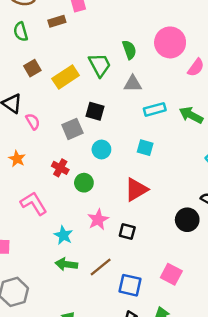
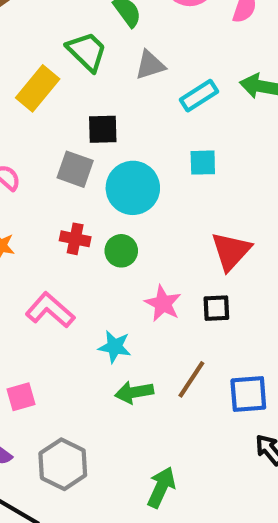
gray square: (72, 129) -> (75, 169), turned -30
cyan circle: (101, 149) -> (133, 188), size x1.6
red triangle: (136, 190) -> (231, 251), moved

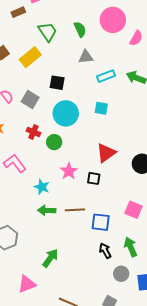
green trapezoid: (87, 51) -> (48, 32), moved
gray square: (75, 169) -> (30, 100), moved
brown line: (191, 379) -> (75, 210), turned 42

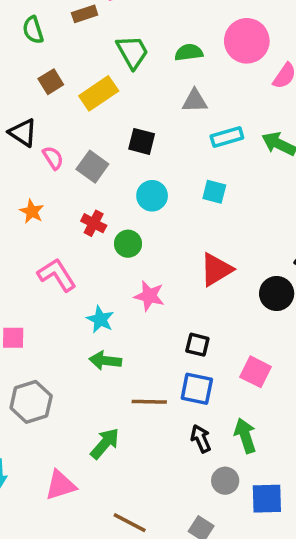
green semicircle: (80, 29) -> (189, 52), turned -77
cyan circle: (66, 113) -> (152, 196), size x0.7
pink star: (69, 171) -> (149, 296), turned -30
black square: (94, 178) -> (197, 345), moved
brown line: (75, 210) -> (149, 402), moved

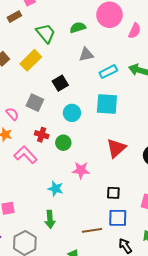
black square: (142, 141) -> (60, 83), turned -35
pink semicircle: (53, 158) -> (12, 114), moved
cyan square: (214, 192) -> (107, 104), size x1.6
pink L-shape: (57, 275) -> (25, 155), moved
green arrow: (105, 361) -> (50, 219), moved, turned -90

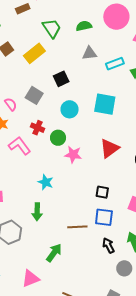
cyan rectangle: (108, 72) -> (115, 64), moved
pink star: (81, 170) -> (73, 155), moved

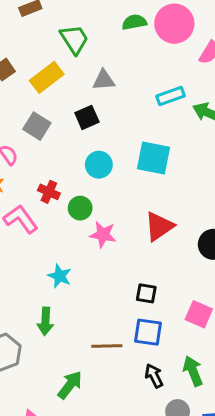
green semicircle: (84, 26) -> (134, 22), moved
gray triangle: (89, 53) -> (104, 80), moved
gray square: (34, 95) -> (37, 126), moved

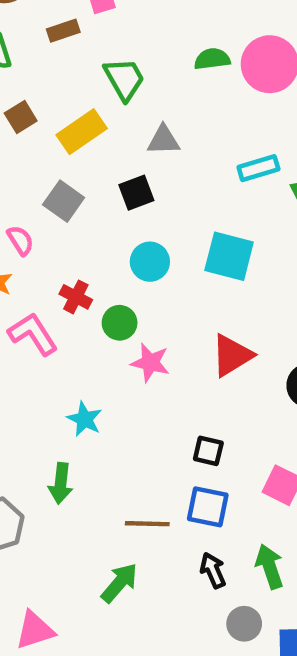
green arrow: (70, 385) -> (119, 583), moved

